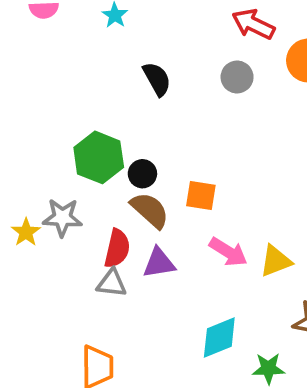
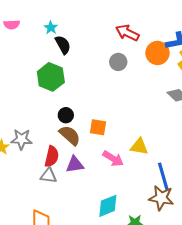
black semicircle: (157, 79) -> (63, 45), moved
green hexagon: (99, 157) -> (51, 77), moved
yellow triangle: (276, 261) -> (139, 147), moved, turned 30

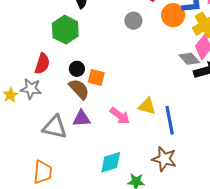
orange square: (98, 127) -> (96, 78), moved
red semicircle: (52, 156) -> (42, 64), moved
gray triangle: (49, 176) -> (55, 127), size x1.5
blue line: (163, 177) -> (170, 120), moved

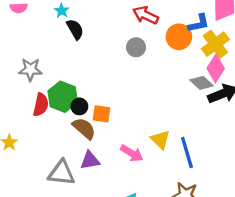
green hexagon: (65, 30) -> (63, 97), moved
gray star: (31, 89) -> (30, 70), moved
yellow triangle: (147, 106) -> (160, 140), turned 36

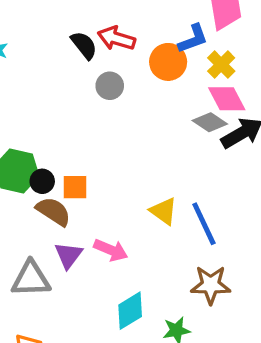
black semicircle: (75, 29) -> (84, 45), moved
yellow cross: (215, 44) -> (221, 65), size x0.7
pink diamond: (216, 68) -> (227, 99), turned -52
pink arrow: (132, 153) -> (111, 250), moved
purple triangle: (90, 160) -> (69, 255), turned -35

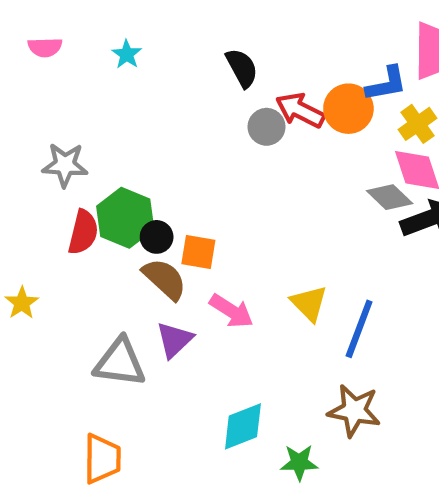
red arrow: (116, 38) -> (300, 110), moved
blue line: (204, 224) -> (359, 329), turned 36
pink arrow: (111, 250) -> (231, 311), moved

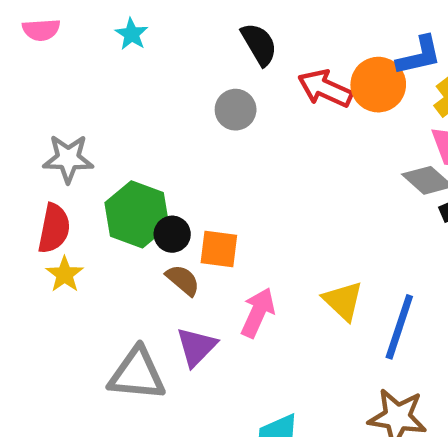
gray circle: (267, 127) -> (236, 110), moved
red semicircle: (83, 232) -> (54, 228), moved
brown semicircle: (165, 279) -> (183, 280), size x0.7
yellow star: (22, 303) -> (65, 274), moved
pink arrow: (231, 311) -> (258, 313), turned -96

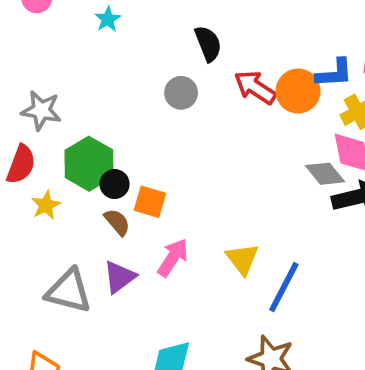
yellow star: (65, 274) -> (46, 205), moved

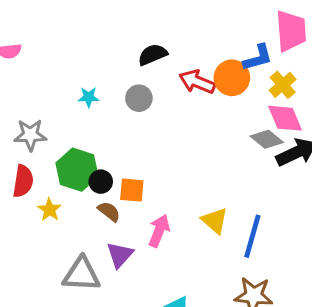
cyan star: (108, 19) -> (89, 97), moved, turned -30
black semicircle: (208, 44) -> (153, 55), turned -80

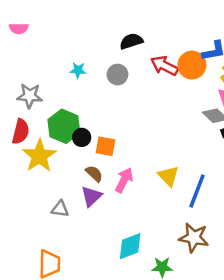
yellow star: (49, 210) -> (39, 156), size x1.8
brown semicircle: (109, 211) -> (94, 174), moved
gray triangle: (82, 274) -> (60, 209), size x0.6

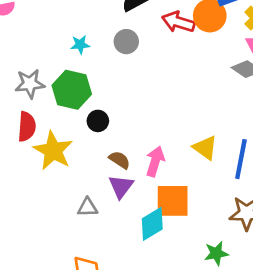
green hexagon: (64, 126) -> (72, 90), moved
orange square: (105, 146) -> (173, 201), moved, size x1.5
cyan diamond: (130, 246) -> (152, 224), moved

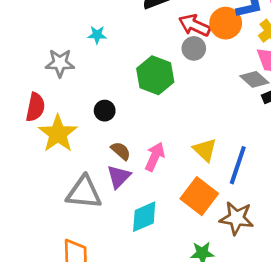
gray circle: (126, 42) -> (194, 48), moved
gray star: (30, 84) -> (60, 63), moved
green hexagon: (72, 90) -> (155, 75), moved
orange square: (173, 201) -> (199, 196), moved, turned 30
gray triangle: (88, 207) -> (84, 193), size x1.8

